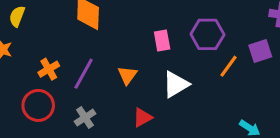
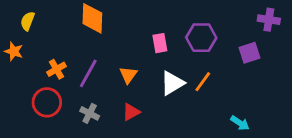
orange line: (229, 66) -> (203, 82), moved
gray cross: (85, 118) -> (90, 113), turned -30
red triangle: (142, 118) -> (131, 112), moved

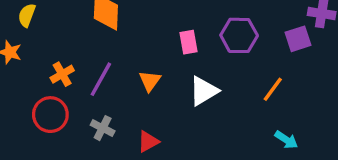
purple square: (250, 53) -> (298, 39), moved
orange line: (203, 82) -> (273, 89), moved
red triangle: (131, 112) -> (148, 142), moved

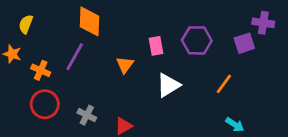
orange cross: (62, 74) -> (41, 70), moved, turned -36
purple line: (101, 79) -> (75, 57), moved
orange triangle: (150, 81) -> (125, 65), moved

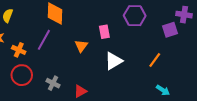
purple hexagon: (197, 40) -> (135, 16), moved

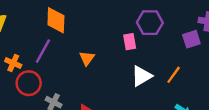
pink rectangle: (104, 32) -> (130, 42), moved
white triangle: (113, 61) -> (142, 76), moved
red circle: (22, 75) -> (29, 83), moved

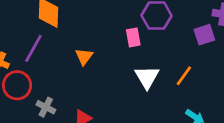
white triangle: (142, 76) -> (147, 77), turned -30

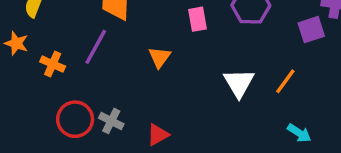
pink rectangle: (133, 37) -> (197, 19), moved
red circle: (17, 85) -> (75, 119), moved

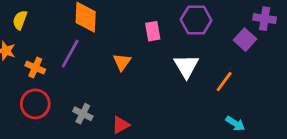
purple square: (311, 30) -> (245, 40), turned -30
white triangle: (239, 83) -> (186, 66), moved
red circle: (75, 119) -> (35, 104), moved

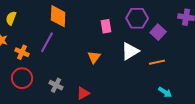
purple square: (245, 40) -> (158, 32), moved
orange triangle: (122, 62) -> (94, 57), moved
white triangle: (186, 66) -> (130, 51), turned 30
orange line: (224, 82) -> (157, 62), turned 42

